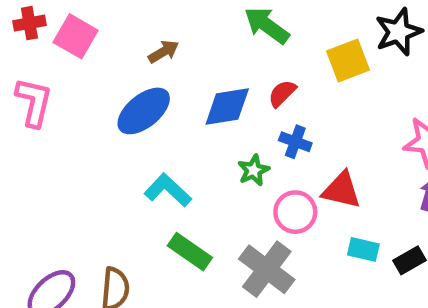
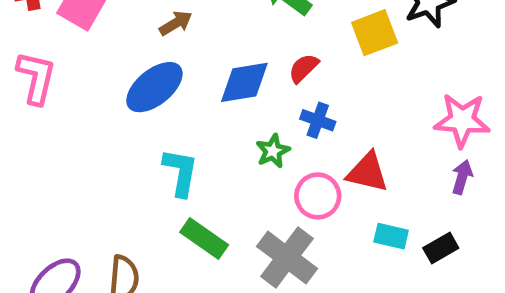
cyan L-shape: (168, 190) -> (180, 172), turned 57

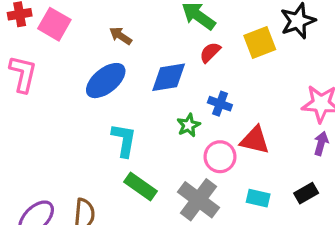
brown arrow: (176, 23) -> (121, 36), turned -115
red semicircle: (304, 68) -> (210, 52), moved
cyan rectangle: (391, 236) -> (258, 198), moved

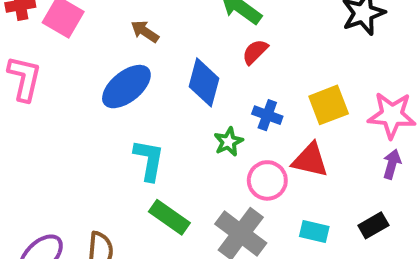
yellow square: (260, 42) -> (329, 105), moved
blue diamond: (169, 77) -> (204, 82), turned -66

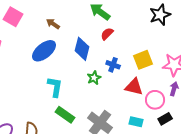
pink circle: (267, 180) -> (155, 100), moved

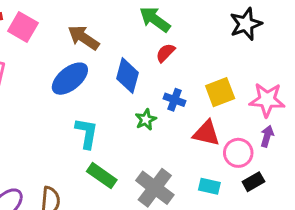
brown arrow: (53, 24) -> (84, 38), size x1.5

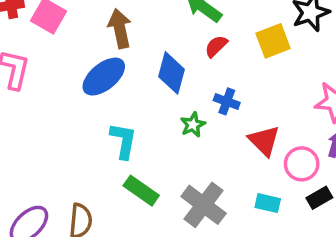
brown arrow: (84, 38) -> (120, 28), turned 44
yellow square: (220, 92) -> (273, 41), moved
red triangle: (206, 133) -> (264, 141), turned 32

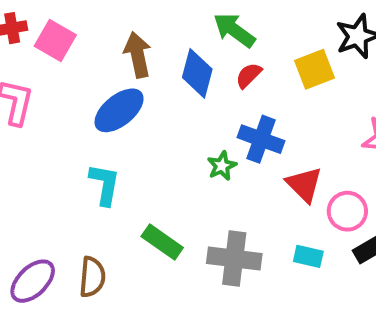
blue diamond: (171, 73) -> (197, 73), moved
blue cross: (227, 101) -> (261, 139), size x1.5
cyan L-shape: (123, 141) -> (105, 184), moved
gray cross: (204, 205) -> (234, 258), turned -30

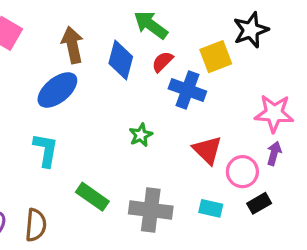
blue cross: (261, 139) -> (187, 90), moved

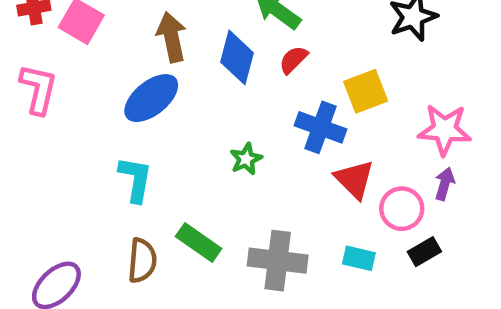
yellow square: (216, 57) -> (366, 91), moved
blue cross: (187, 90) -> (320, 127), moved
green star: (141, 135) -> (246, 159), moved
brown semicircle: (36, 225) -> (142, 261), moved

